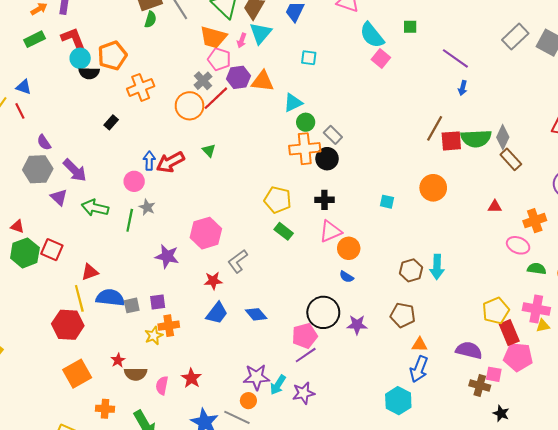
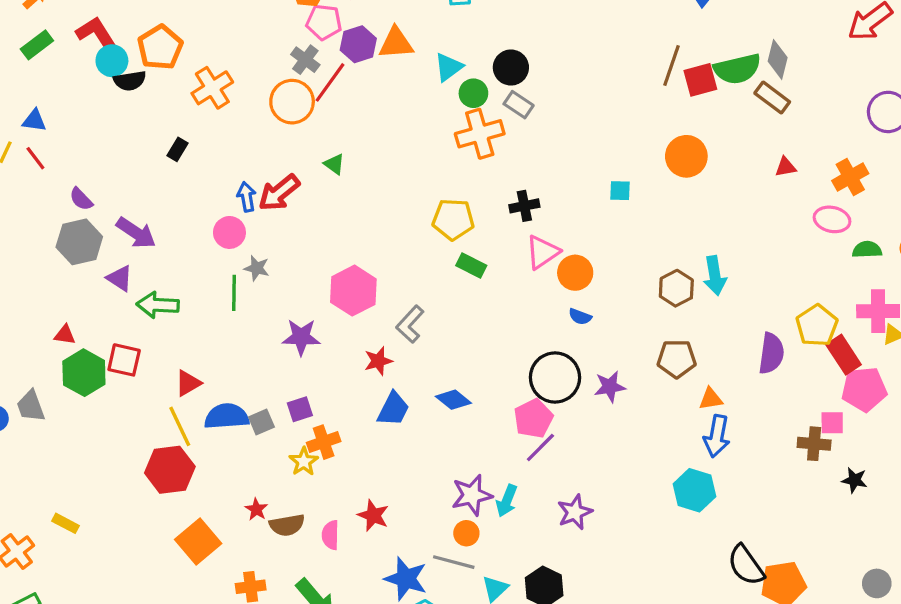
black circle: (327, 159) -> (511, 68), moved
brown rectangle: (511, 159) -> (772, 98), moved
green arrow: (95, 208) -> (158, 305), moved
purple semicircle: (469, 350) -> (771, 353), moved, turned 95
purple star: (303, 393) -> (575, 512), moved

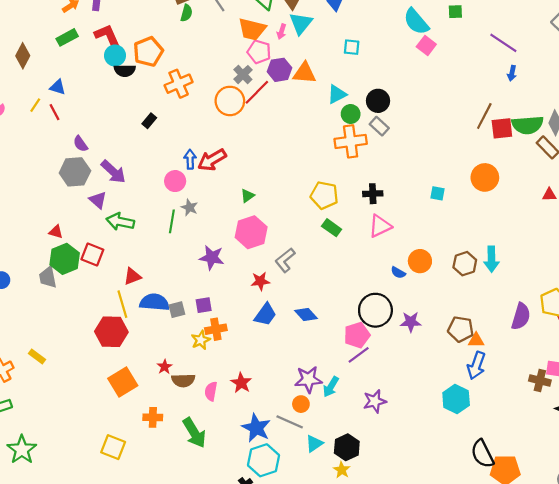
green triangle: (334, 164) -> (247, 196), moved, turned 40
orange circle: (575, 273) -> (420, 261), moved
brown pentagon: (677, 359) -> (461, 329), moved
gray trapezoid: (31, 406) -> (48, 277), moved

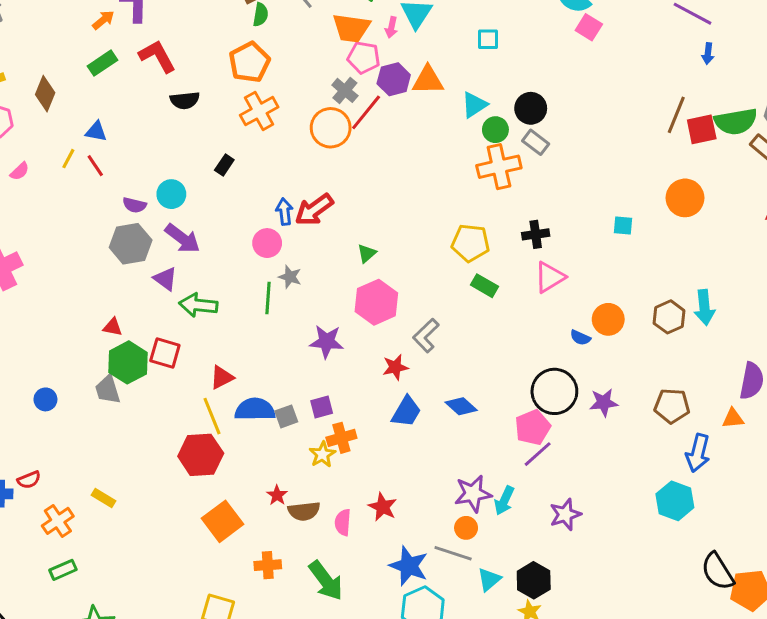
orange pentagon: (148, 52) -> (249, 62), moved
cyan circle: (115, 56) -> (171, 194), moved
purple semicircle: (80, 144) -> (134, 205), turned -35
orange triangle: (476, 340) -> (733, 418), moved

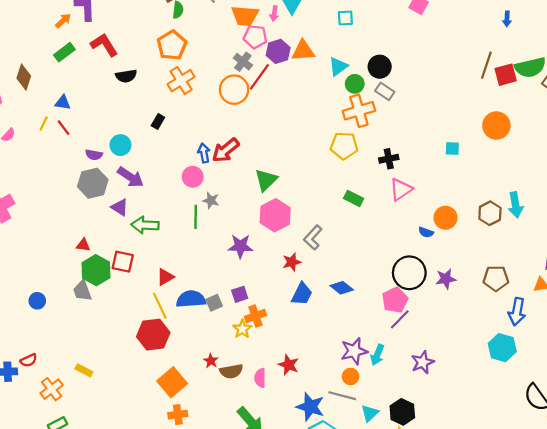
yellow pentagon: (470, 243) -> (344, 146), moved
green triangle: (367, 253) -> (266, 180), size x1.6
orange cross: (268, 565) -> (178, 415), moved

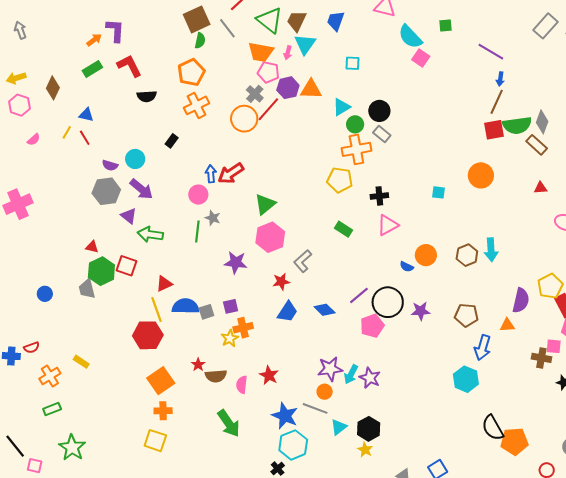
brown line: (486, 65) -> (497, 102), moved
purple line: (400, 319) -> (359, 295), moved
purple star: (423, 362) -> (370, 378), moved, turned -30

